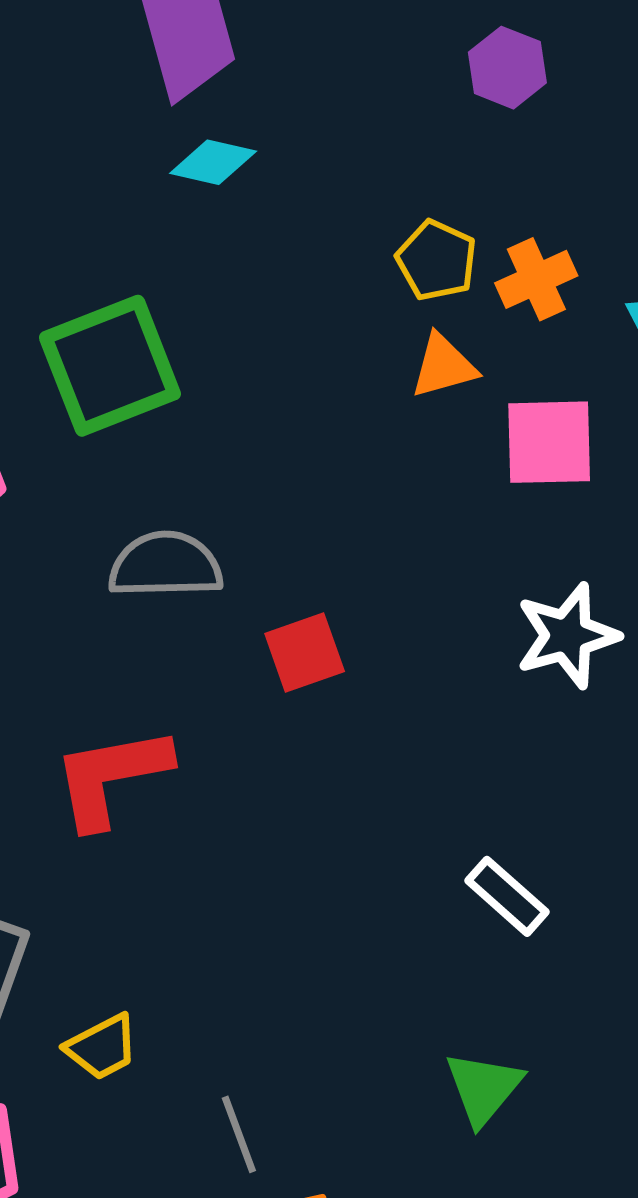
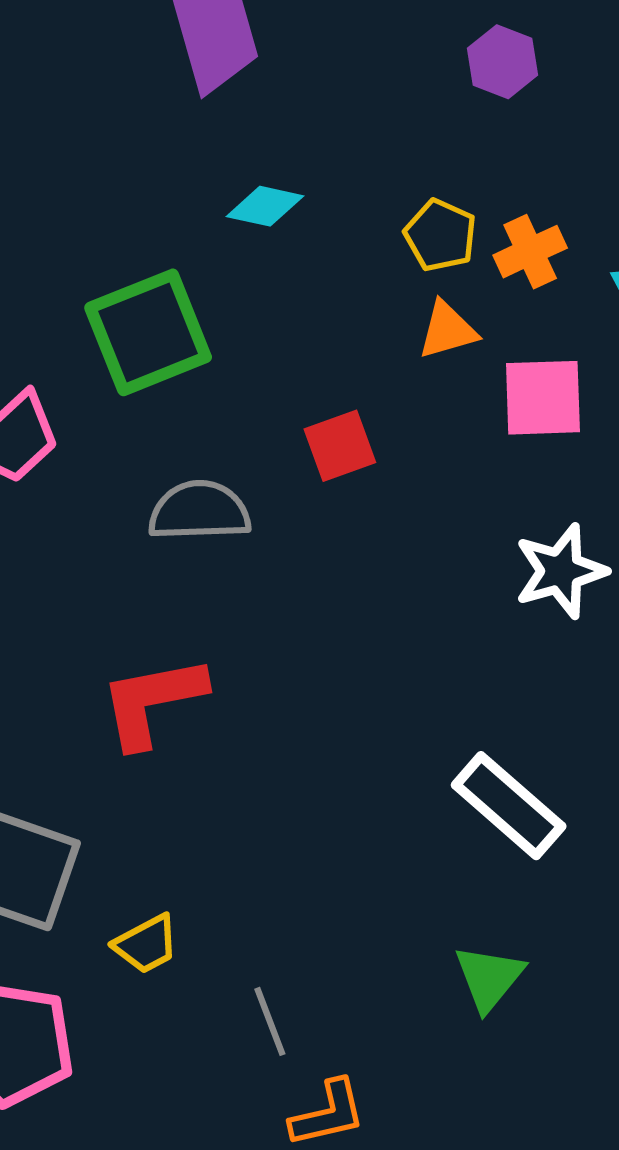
cyan diamond: (213, 162) -> (265, 206), moved
red square: (305, 653) -> (340, 446), moved
white rectangle: (507, 896) -> (509, 806), size x1.5

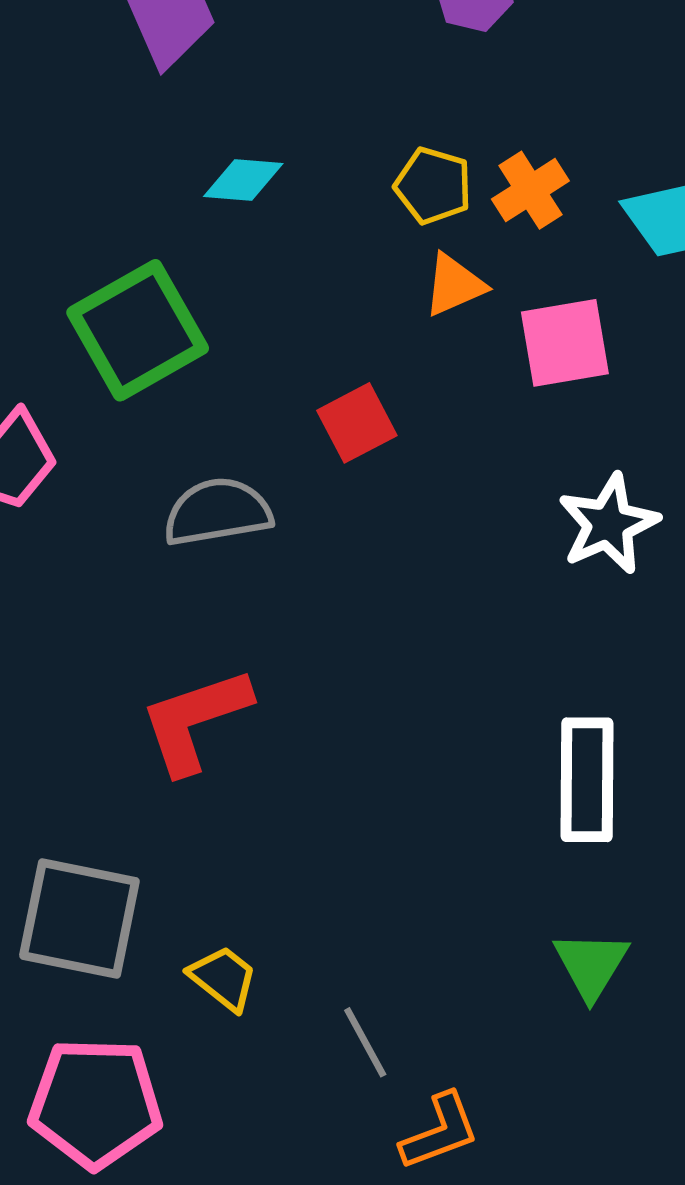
white rectangle: (509, 806) -> (587, 780), turned 57
yellow trapezoid: (146, 944) -> (223, 978), turned -106

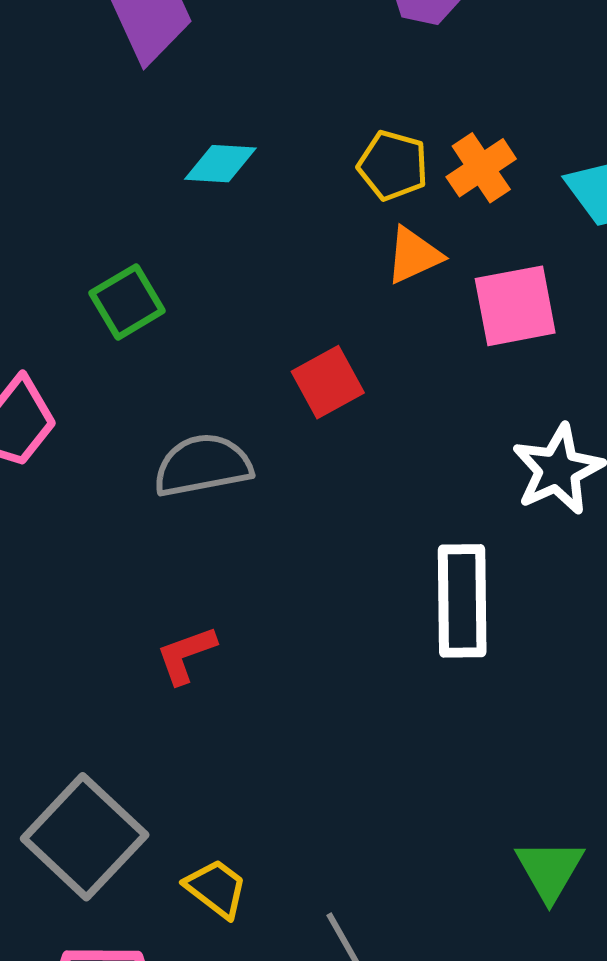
green square: (138, 330) -> (127, 302), size x0.6
red L-shape: (195, 720) -> (186, 655), size x0.6
white rectangle: (587, 780) -> (462, 601), moved
gray square: (79, 919) -> (85, 837), turned 33

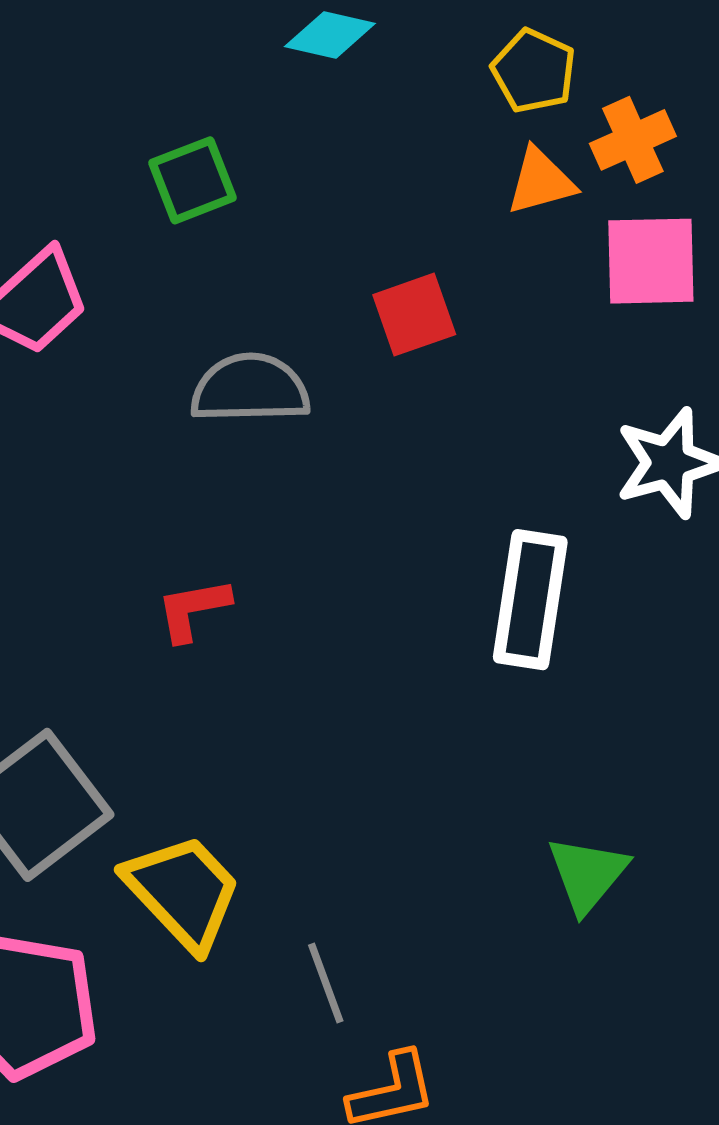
orange cross: (481, 168) -> (633, 140), moved
green triangle: (550, 870) -> (587, 874), moved
yellow trapezoid: (216, 888) -> (183, 892), size x1.6

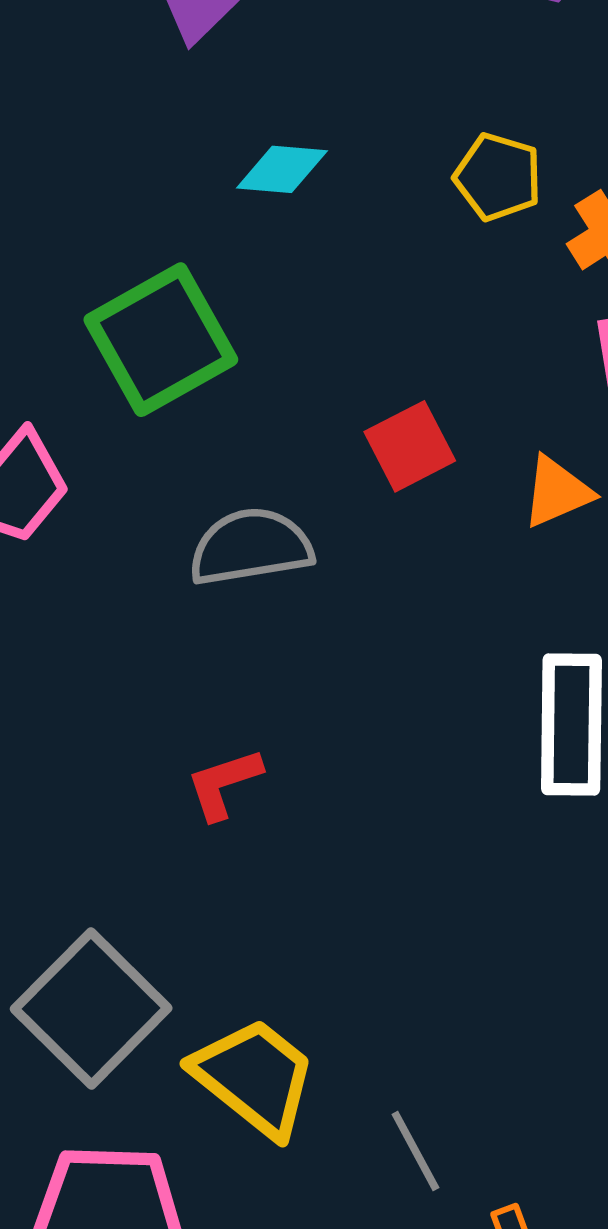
green square: (193, 180) -> (161, 340), size x1.6
orange triangle: (541, 181) -> (557, 492), moved

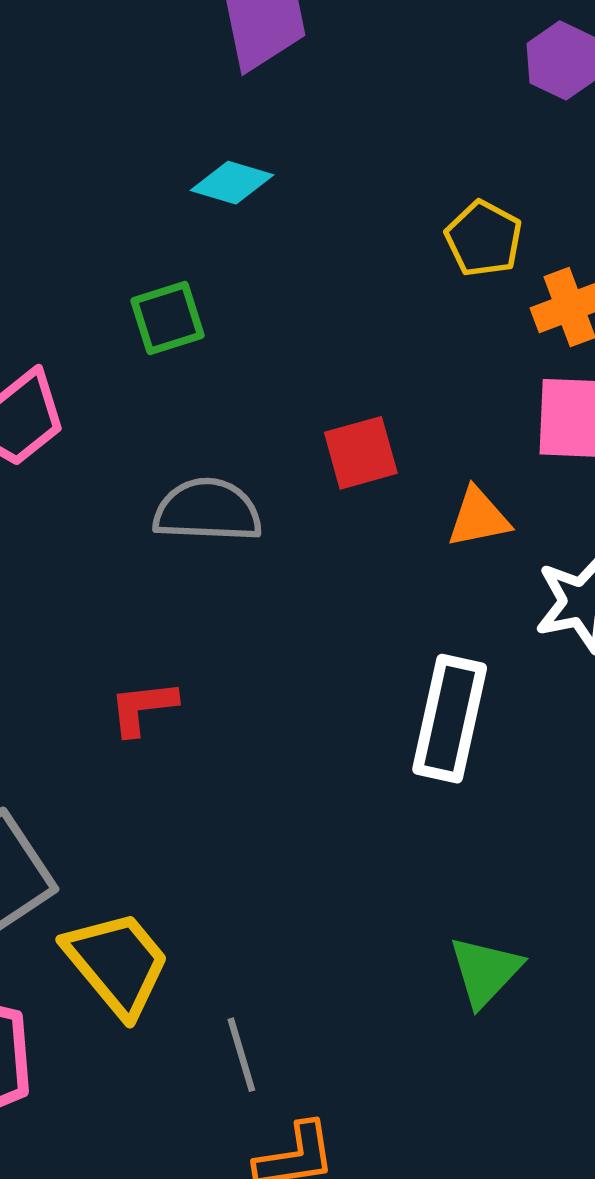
cyan diamond: (282, 169) -> (232, 183), moved
green square: (161, 340) -> (167, 318), size x0.6

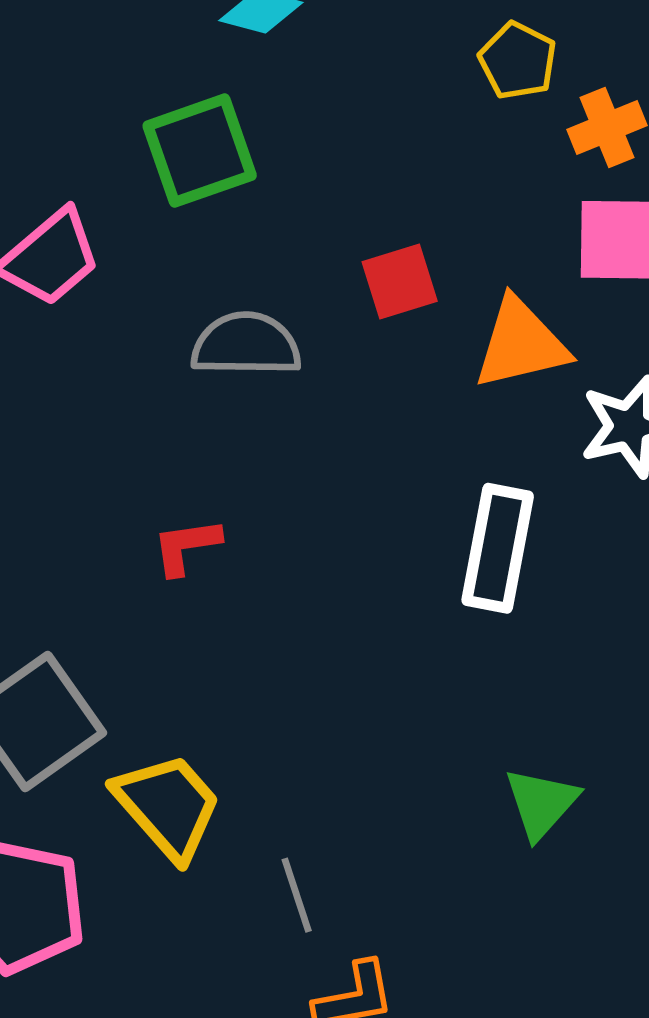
green square: (167, 318) -> (200, 151), size x1.5
orange triangle: (478, 518) -> (521, 344), size x1.5

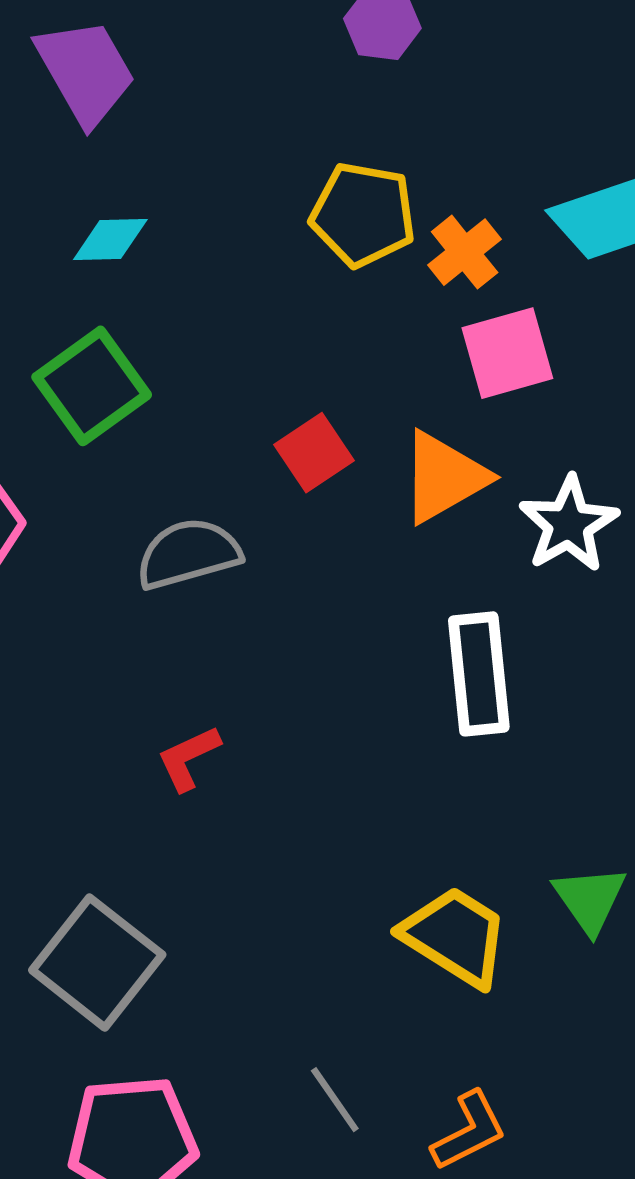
yellow pentagon: (518, 61) -> (363, 215), size x1.4
yellow trapezoid: (168, 806) -> (455, 936), moved
gray line: (297, 895) -> (335, 1100), moved

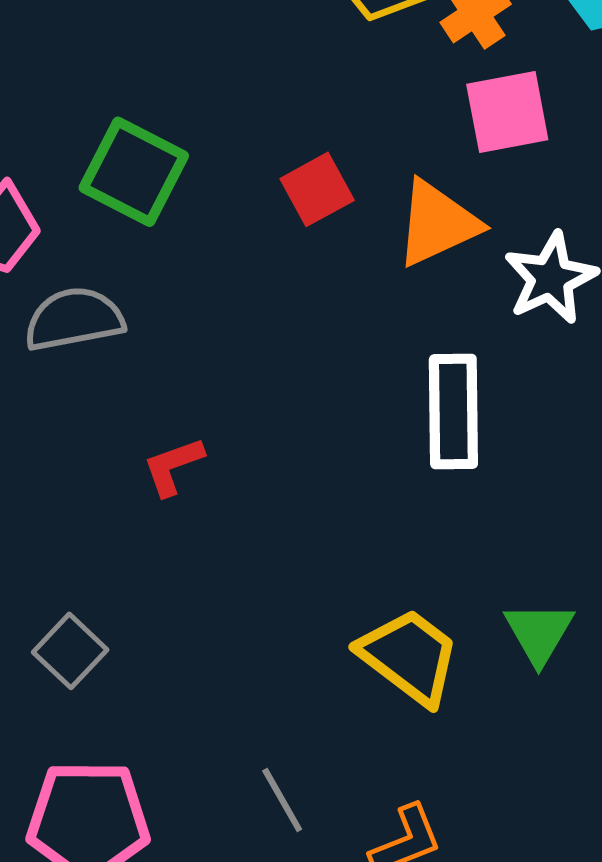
green square: (92, 386) -> (134, 172), moved, turned -32
gray semicircle: (188, 554) -> (74, 319), moved
gray square: (97, 962) -> (70, 651), size x0.6

